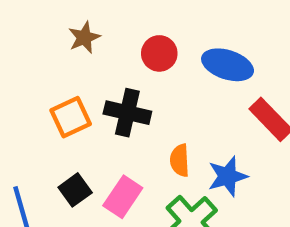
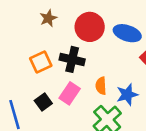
red circle: (159, 53) -> (90, 27), size x1.5
pink rectangle: (123, 197) -> (70, 93), moved

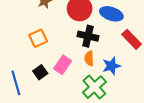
black cross: (72, 59) -> (88, 36), moved

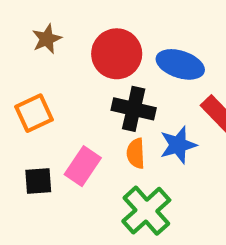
blue star: (111, 66) -> (178, 145), moved
black square: (40, 72) -> (38, 181), turned 32

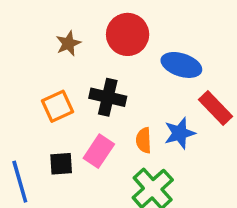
red circle: (117, 54) -> (128, 34), moved
black cross: (134, 109) -> (108, 97), moved

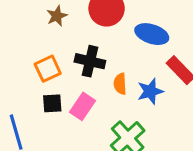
orange semicircle: (144, 140) -> (120, 84), moved
black square: (61, 164) -> (52, 103), moved

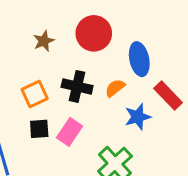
blue ellipse: (152, 34) -> (139, 59), turned 60
orange semicircle: (120, 84) -> (115, 88), moved, turned 55

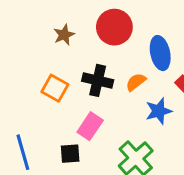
orange square: (35, 94) -> (55, 88), turned -36
black square: (39, 129) -> (70, 154), moved

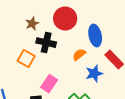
black cross: (98, 80) -> (46, 43), moved

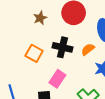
black cross: (46, 43) -> (62, 47), moved

